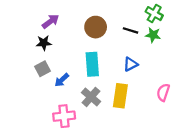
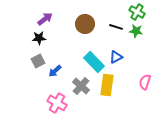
cyan rectangle: (92, 64) -> (94, 62), moved, turned -40
pink cross: (64, 116) -> (57, 103), turned 36

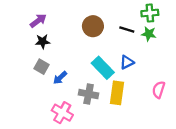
green cross: (137, 12) -> (150, 13), turned -35
purple arrow: (45, 19) -> (38, 21), moved
gray square: (38, 61) -> (41, 67), turned -32
gray cross: (81, 86) -> (89, 94), turned -30

